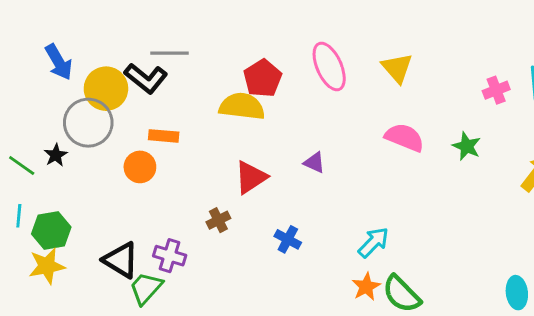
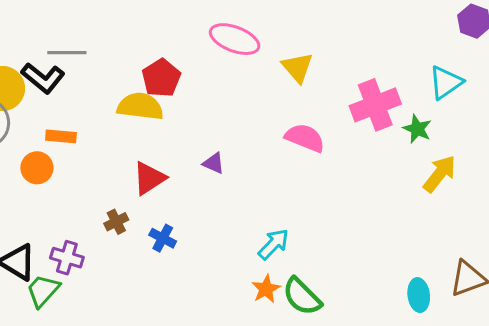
pink ellipse: (329, 66) -> (235, 39), moved, turned -45
pink cross: (496, 90) -> (375, 105), moved, size x1.8
green star: (467, 146) -> (417, 129), moved
blue cross: (288, 239) -> (163, 238), moved

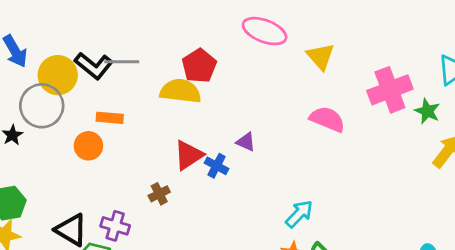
gray line: (67, 53) -> (122, 62), moved
blue cross: (163, 238) -> (217, 166), moved

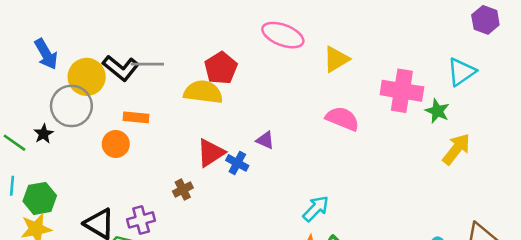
yellow triangle: (321, 56) -> (336, 59), turned 40
pink cross: (390, 90) -> (402, 91), turned 30
purple cross: (115, 226) -> (141, 220), turned -32

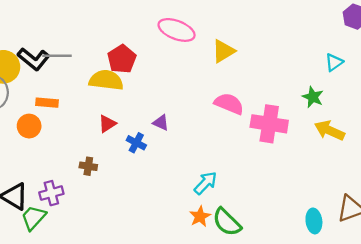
cyan triangle: (461, 72) -> (334, 62), size x0.7
pink cross: (402, 91) -> (269, 124), moved
yellow arrow: (456, 149) -> (330, 130), turned -104
red triangle: (211, 153) -> (107, 124), moved, size x0.7
brown cross: (183, 190) -> (88, 166), turned 36

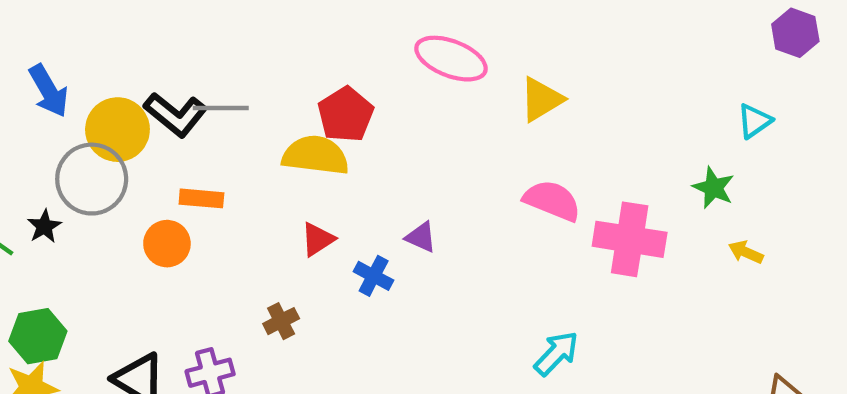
yellow arrow: (330, 130) -> (746, 252), size x0.6
brown cross: (88, 166) -> (281, 321), turned -36
cyan arrow: (206, 183) -> (556, 353), moved

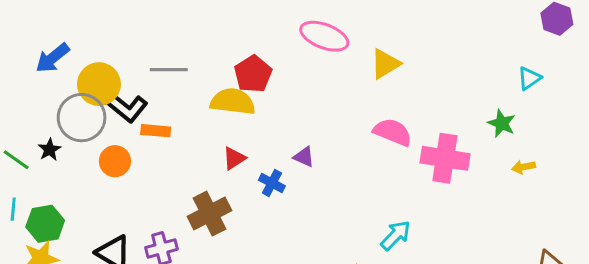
blue arrow: (49, 91) -> (52, 58), turned 81
black L-shape: (176, 115) -> (127, 107), moved
orange circle: (167, 244) -> (115, 161), moved
yellow arrow: (746, 252) -> (523, 167), turned -35
brown cross: (281, 321) -> (209, 214), size x1.8

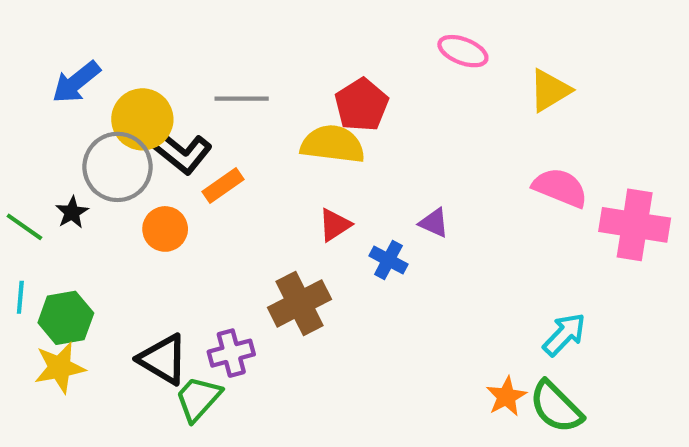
pink ellipse: (324, 36) -> (463, 51), size x0.7
orange rectangle: (156, 131) -> (223, 186), turned -40

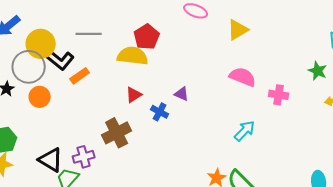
pink cross: (635, 225) -> (279, 95), size x0.6
orange circle: (165, 229) -> (40, 97), moved
cyan arrow: (564, 334) -> (245, 131), moved

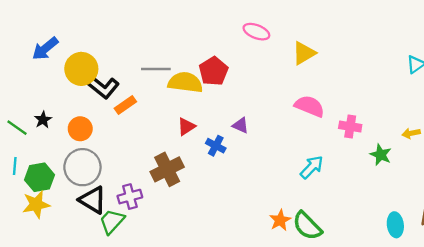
gray line: (89, 34) -> (156, 69), moved
red pentagon: (147, 37) -> (213, 71), moved
gray circle: (29, 67) -> (82, 167), moved
green star: (318, 71) -> (381, 155), moved

